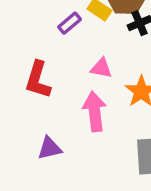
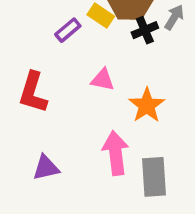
pink arrow: (95, 111) -> (116, 153), moved

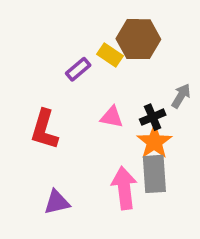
gray arrow: (174, 17) -> (181, 96), moved
black cross: (145, 30) -> (153, 117), moved
gray rectangle: (154, 177) -> (154, 174), moved

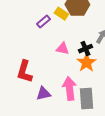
red L-shape: (44, 130) -> (24, 72), moved
gray rectangle: (154, 174) -> (86, 99), moved
purple triangle: (57, 202) -> (43, 94), moved

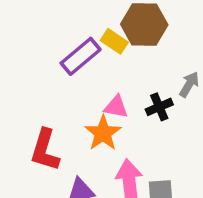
purple rectangle: (43, 22) -> (81, 56), size x1.5
orange star: (86, 63) -> (103, 133), moved

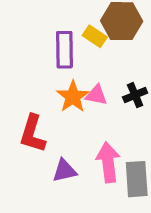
purple rectangle: (81, 56) -> (64, 50), turned -51
orange star: (103, 133) -> (73, 97), moved

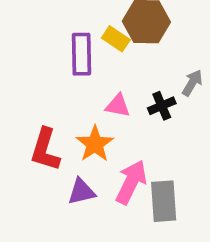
orange star: (73, 97) -> (95, 144), moved
pink arrow: (108, 162) -> (131, 182), turned 33

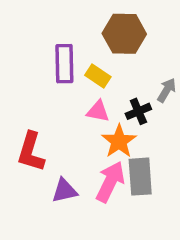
yellow rectangle: (116, 39) -> (98, 76), moved
orange star: (95, 144) -> (119, 141), moved
gray rectangle: (164, 201) -> (140, 177), moved

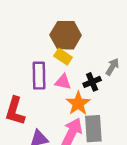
brown hexagon: (124, 34) -> (66, 35), moved
purple rectangle: (64, 64) -> (39, 76), moved

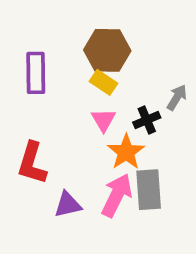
purple rectangle: (39, 76) -> (36, 73), moved
pink triangle: (63, 82) -> (103, 120), turned 48

